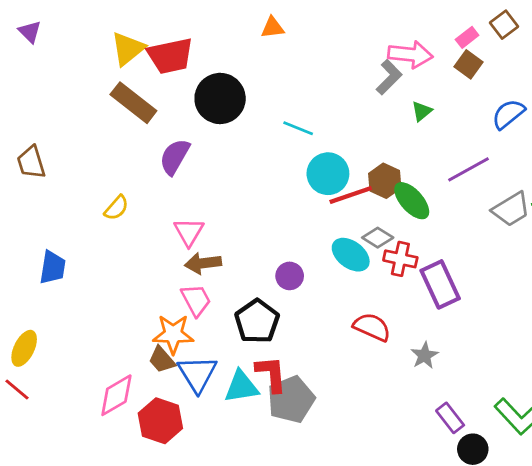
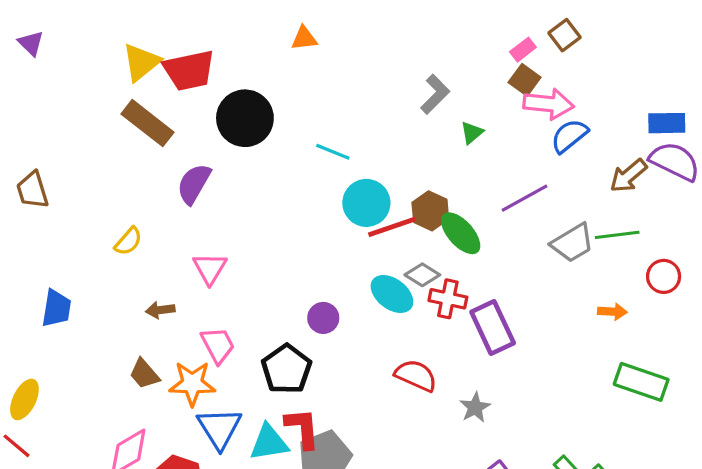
pink arrow: (410, 54) -> (549, 104), moved
brown arrow: (203, 263) -> (160, 310), moved, size x0.7
brown trapezoid: (162, 360) -> (144, 374), moved

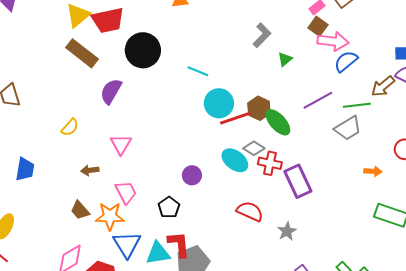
green line: (617, 235) -> (357, 105), moved
black pentagon: (287, 369) -> (169, 207), size x0.7

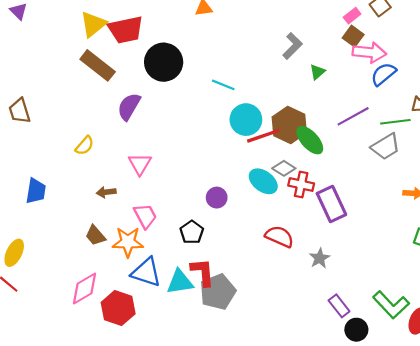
brown hexagon: (259, 108) -> (289, 125), size x1.4
blue triangle: (127, 244) -> (146, 272), turned -40

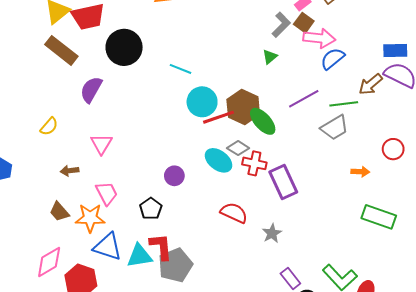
gray L-shape: (292, 46) -> (281, 25), moved

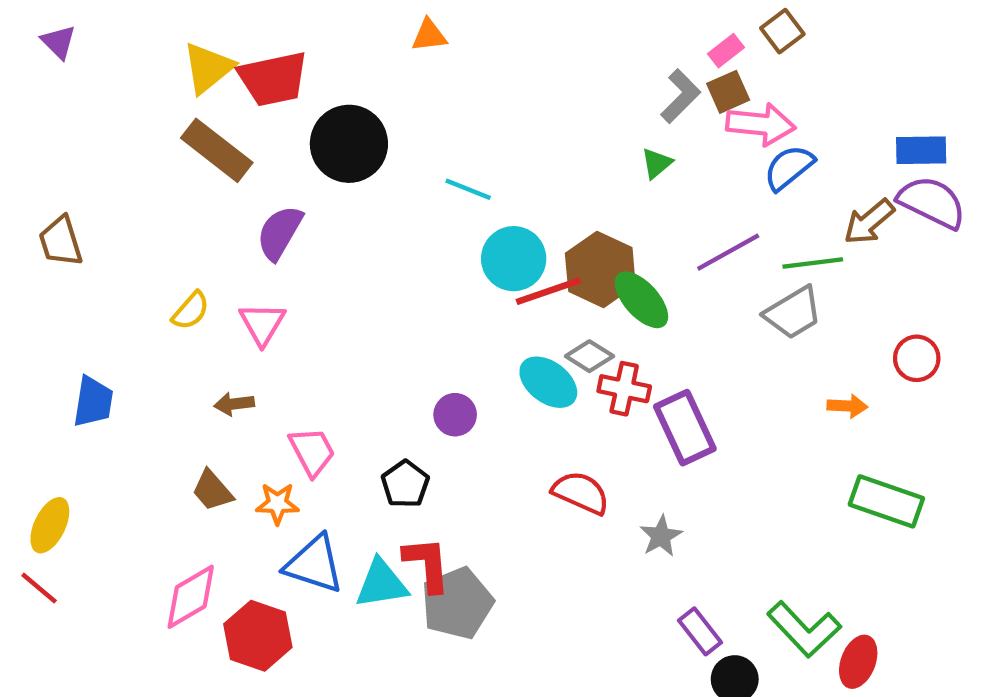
brown square: (304, 23) -> (728, 92), turned 30
pink triangle: (101, 144) -> (262, 324), moved
orange star: (90, 218) -> (277, 504), size x0.7

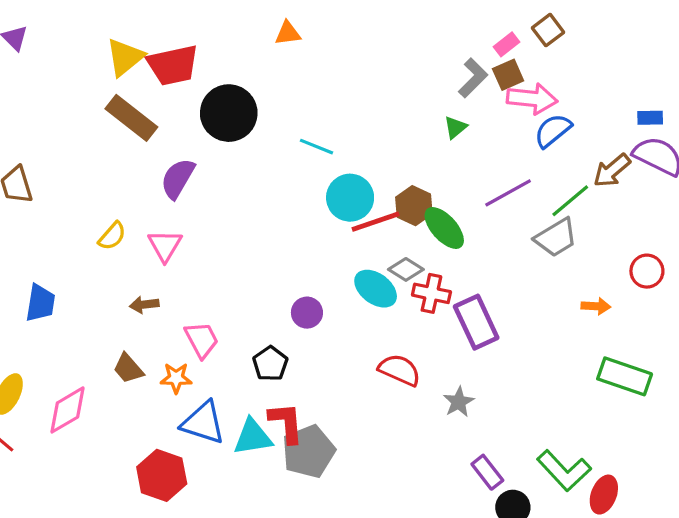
blue rectangle: (921, 150) -> (650, 118), size x0.7
green line: (813, 263) -> (570, 201), turned -33
brown hexagon: (600, 269) -> (414, 206), size x0.7
pink diamond: (191, 597) -> (68, 410), moved

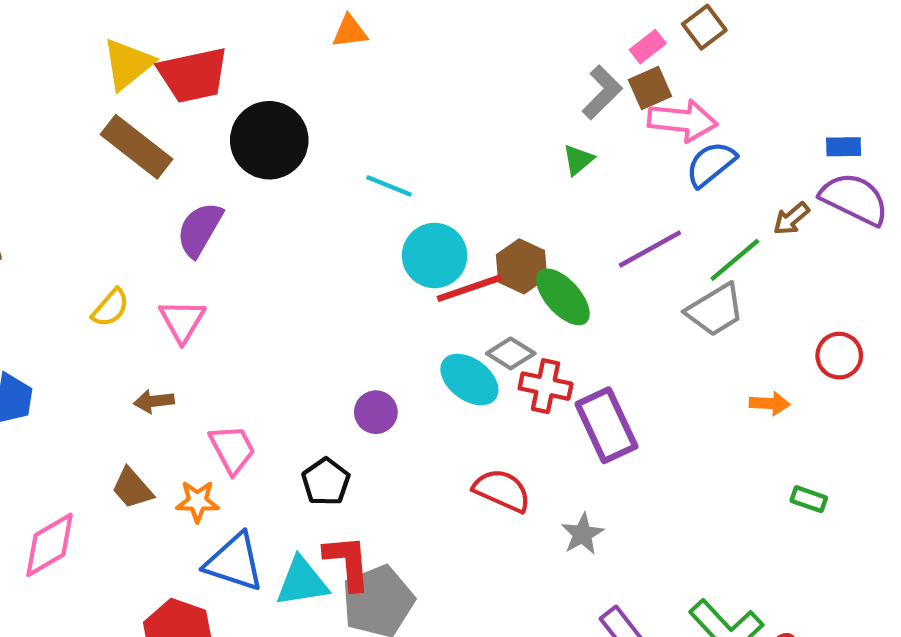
brown arrow: (612, 171) -> (791, 219), size x0.7
green rectangle: (625, 376) -> (809, 499), size x0.5

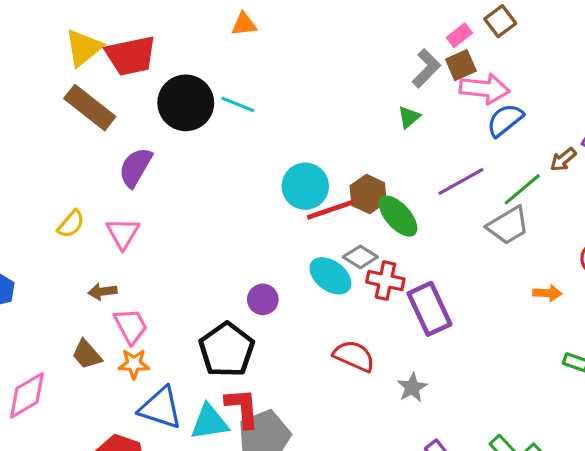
cyan line: (389, 186) -> (238, 104), moved
pink trapezoid: (232, 449) -> (131, 326), moved
black pentagon: (326, 482) -> (227, 350), size x1.6

